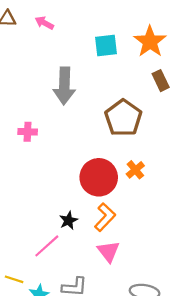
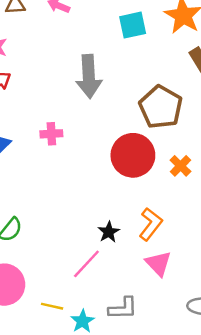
red circle: (99, 177) -> (133, 155), moved

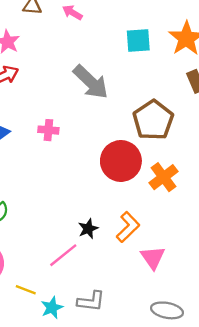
gray arrow: (89, 76) -> (91, 82), turned -51
orange cross: (180, 166) -> (164, 177), size x1.4
pink triangle: (158, 263) -> (153, 258), moved

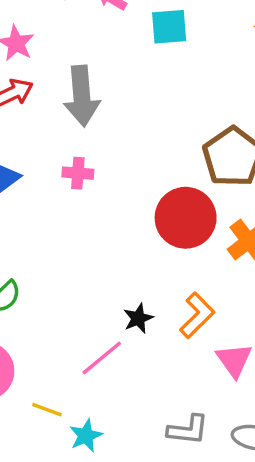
cyan square: (138, 40) -> (169, 27), moved
gray arrow: (91, 82) -> (82, 96), moved, turned 42
gray L-shape: (91, 301) -> (188, 430), moved

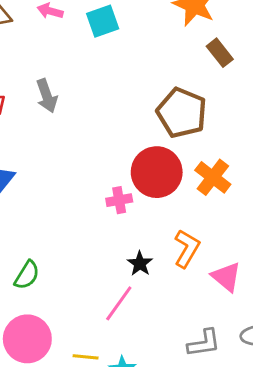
gray arrow: (82, 96) -> (47, 96), size x0.7
pink cross: (78, 173) -> (119, 200), moved

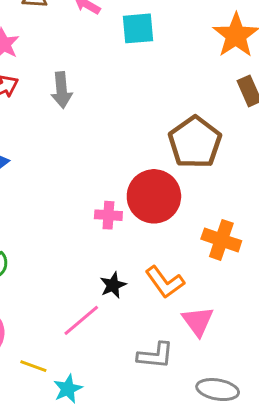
orange cross: (213, 177) -> (221, 240), moved, turned -33
orange L-shape: (187, 249) -> (165, 282), turned 99
gray L-shape: (204, 343) -> (155, 355), moved

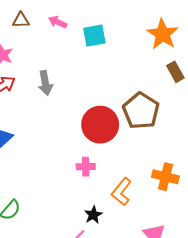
red circle: (154, 196) -> (100, 125), moved
orange L-shape: (165, 282) -> (121, 192), moved, turned 80

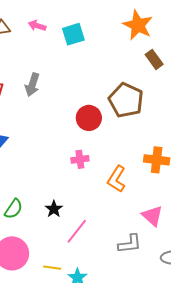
gray arrow: (45, 83) -> (32, 85), turned 35
red circle: (100, 125) -> (89, 118), size x0.7
black star: (93, 215) -> (54, 209), moved

